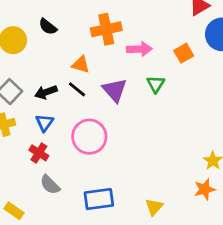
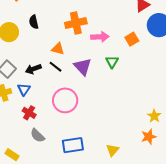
black semicircle: (48, 27) -> (34, 22), turned 40
blue triangle: (45, 123) -> (24, 89), moved

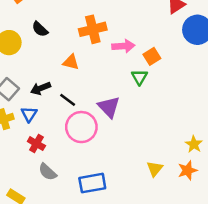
black semicircle: (34, 22) -> (40, 29), turned -32
orange square: (132, 39) -> (152, 56), moved
black line: (56, 67) -> (68, 100), moved
purple triangle: (83, 67) -> (109, 107), moved
yellow triangle: (113, 150) -> (155, 169), moved

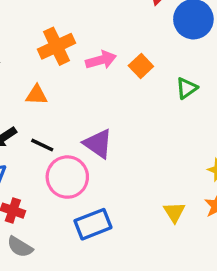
green triangle: (139, 77) -> (187, 88), moved, turned 36
gray semicircle: (48, 172) -> (20, 247), moved
blue rectangle: (92, 183) -> (93, 224), moved

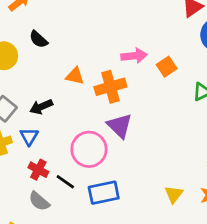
orange cross: (56, 46) -> (110, 87), moved
black line: (42, 145) -> (65, 182), moved

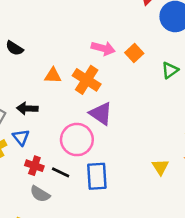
pink arrow: (134, 56) -> (103, 48), turned 30
orange cross: (110, 87) -> (87, 80), turned -32
black arrow: (41, 107) -> (27, 108), turned 36
blue rectangle: (104, 193) -> (97, 176), turned -72

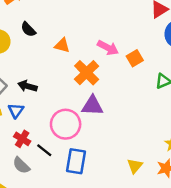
orange triangle: (53, 76) -> (62, 45), moved
purple triangle: (101, 113) -> (92, 106), turned -45

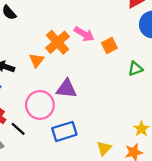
orange triangle: (62, 45) -> (36, 60), moved, turned 49
orange cross: (87, 73) -> (57, 42), moved
blue rectangle: (76, 161) -> (64, 131), moved, turned 60

